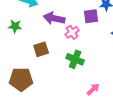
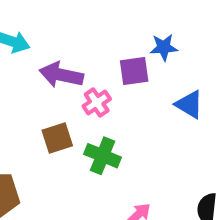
brown square: (41, 49) -> (57, 138), moved

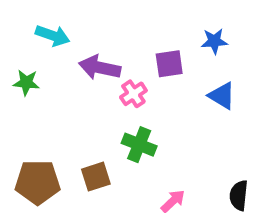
blue star: (164, 47) -> (214, 41), moved
brown square: (57, 138) -> (96, 177), moved

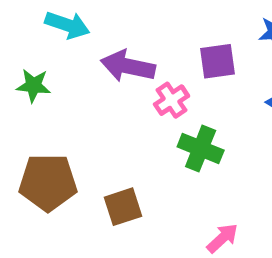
green cross: (139, 145) -> (201, 149), moved
brown pentagon: (38, 182) -> (48, 182), moved

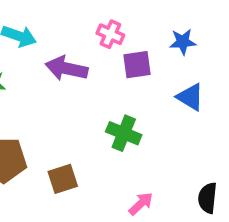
pink cross: (172, 100) -> (110, 34), moved, turned -32

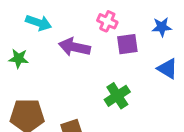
green cross: (124, 133) -> (117, 96), turned 35

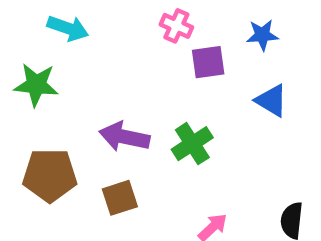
purple arrow: (74, 47) -> (124, 137), moved
green star: (19, 59) -> (36, 85), size x1.4

